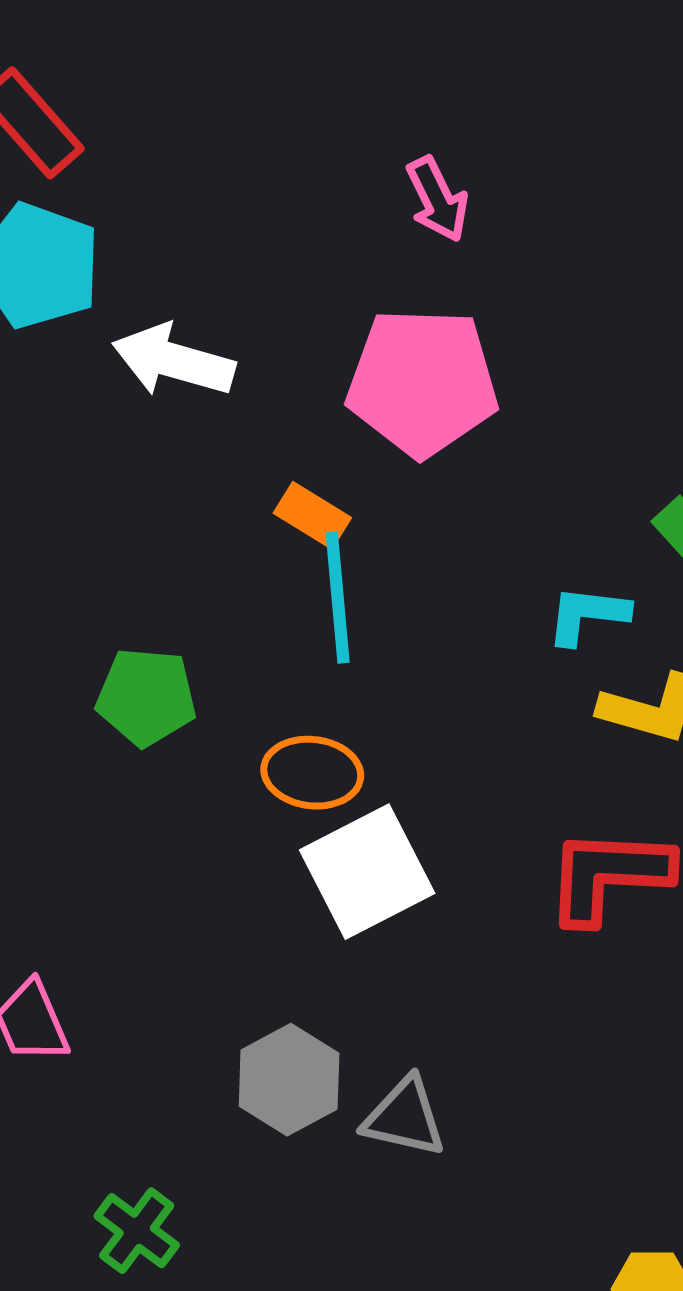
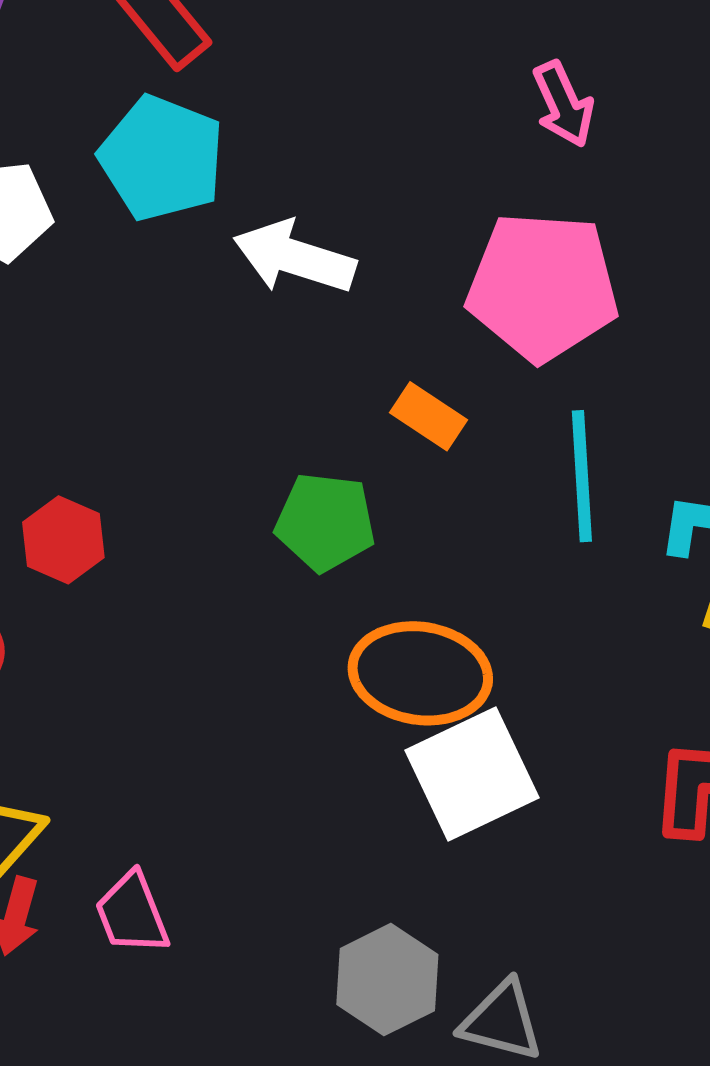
cyan line: (338, 597) -> (582, 476), moved
green pentagon: (146, 697) -> (325, 522), moved
orange ellipse: (312, 773) -> (420, 673), size x1.4

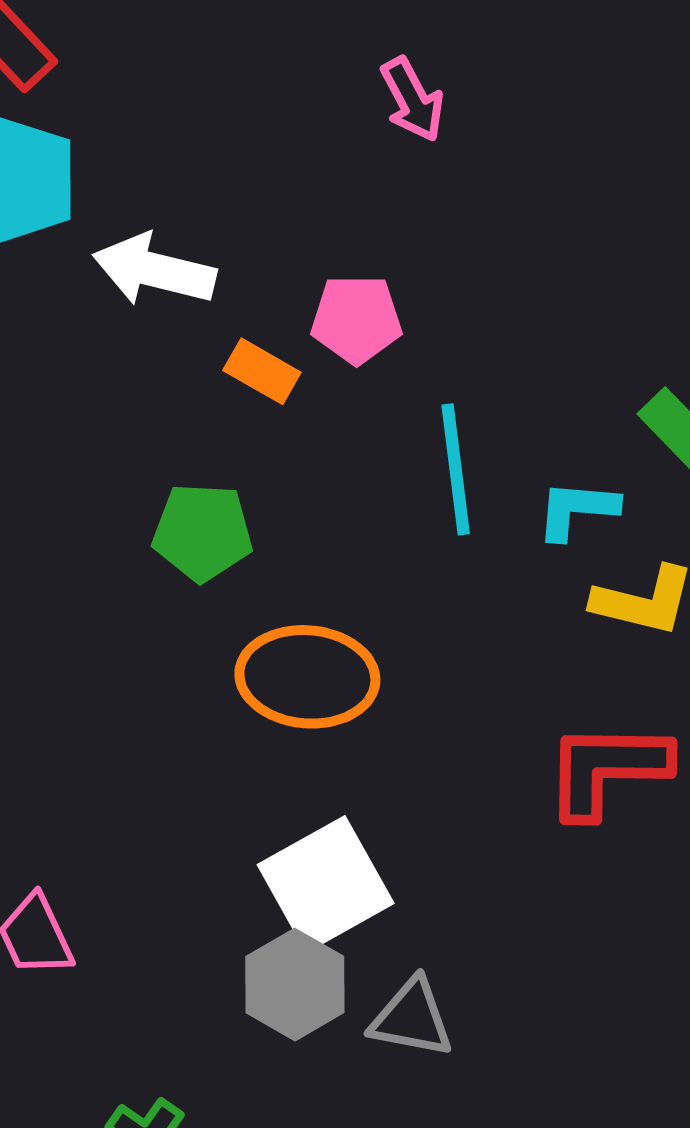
pink pentagon: (543, 286) -> (356, 319), moved, size x0.6
orange rectangle: (428, 416) -> (262, 371), moved
white square: (472, 774) -> (326, 884), moved

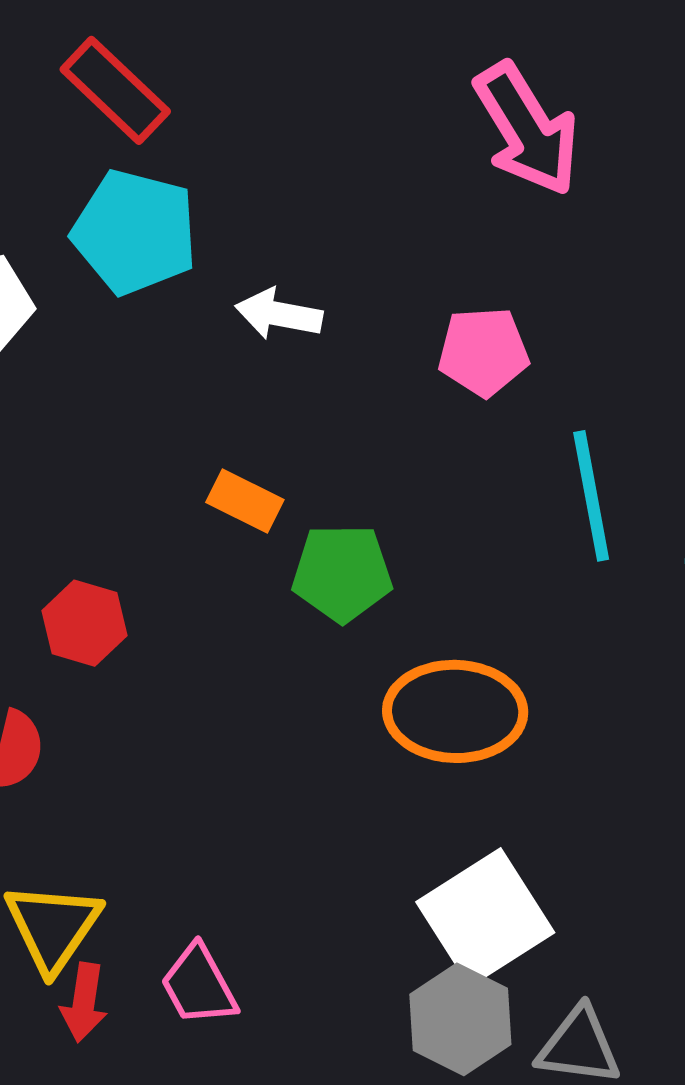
pink arrow: (412, 100) -> (527, 129), size x1.6
white arrow: (154, 270) -> (279, 314), size x0.7
orange rectangle: (262, 371) -> (245, 501), moved

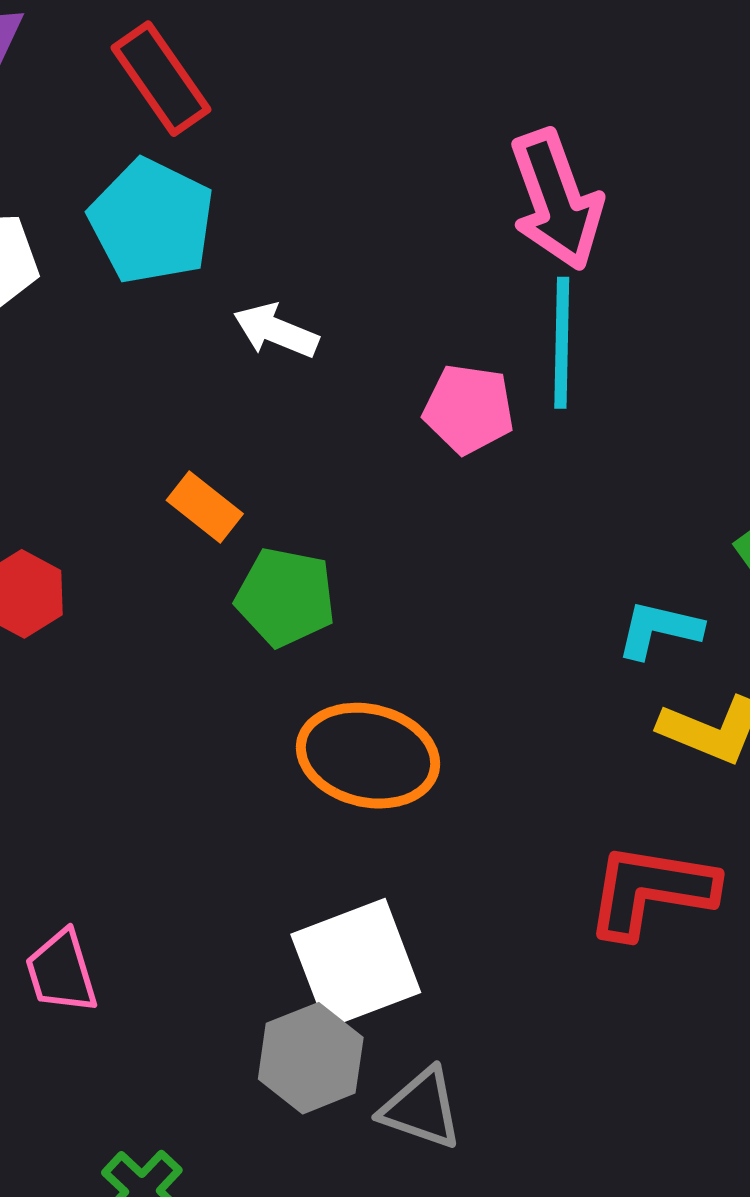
cyan line: (591, 496) -> (562, 343), moved

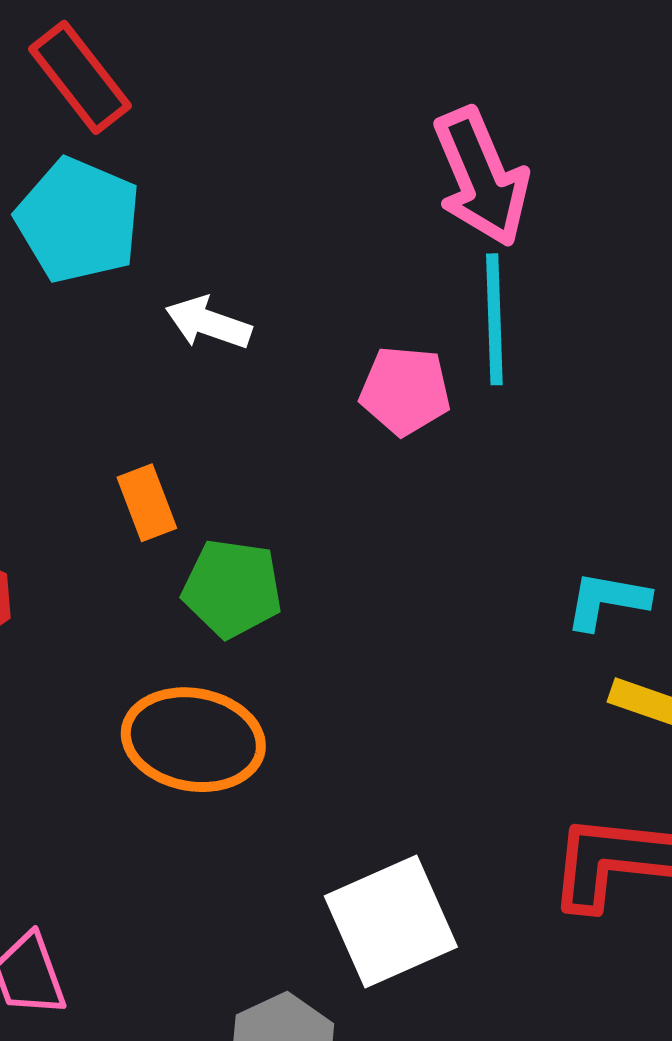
orange rectangle: (205, 507) -> (147, 503), turned 34
orange ellipse: (368, 756) -> (193, 740), moved
white square: (356, 963) -> (391, 921), moved

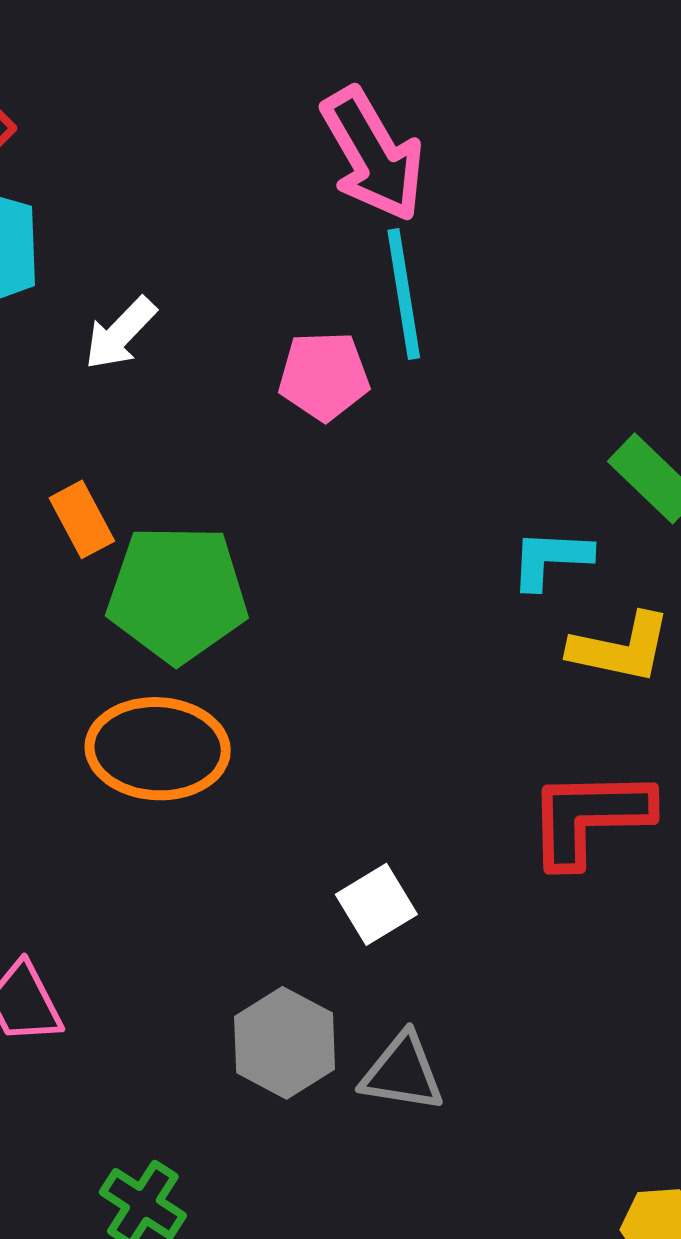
white arrow: (208, 323) -> (120, 333), turned -58
green pentagon: (232, 588) -> (177, 594), size x1.4
white square: (391, 921) -> (376, 904), size x0.6

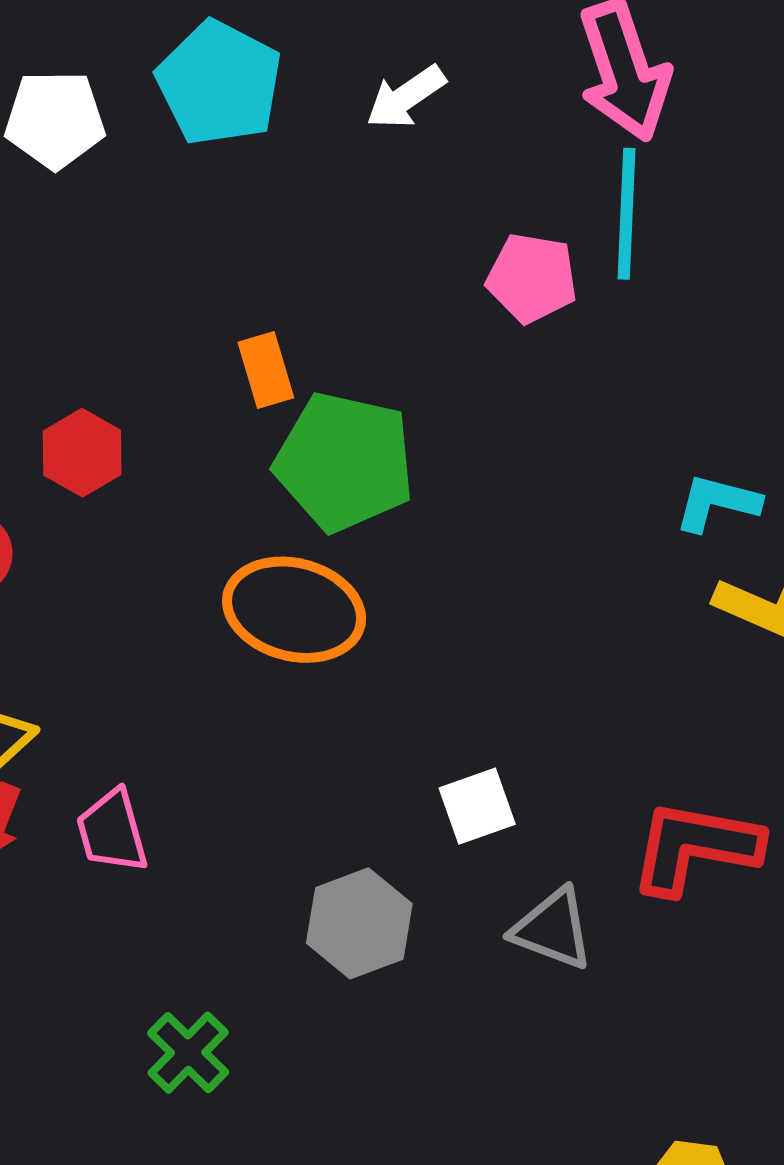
white arrow: (120, 333) -> (406, 97), moved
red L-shape: (589, 817) -> (695, 847), moved
gray triangle: (402, 1073) -> (553, 929), moved

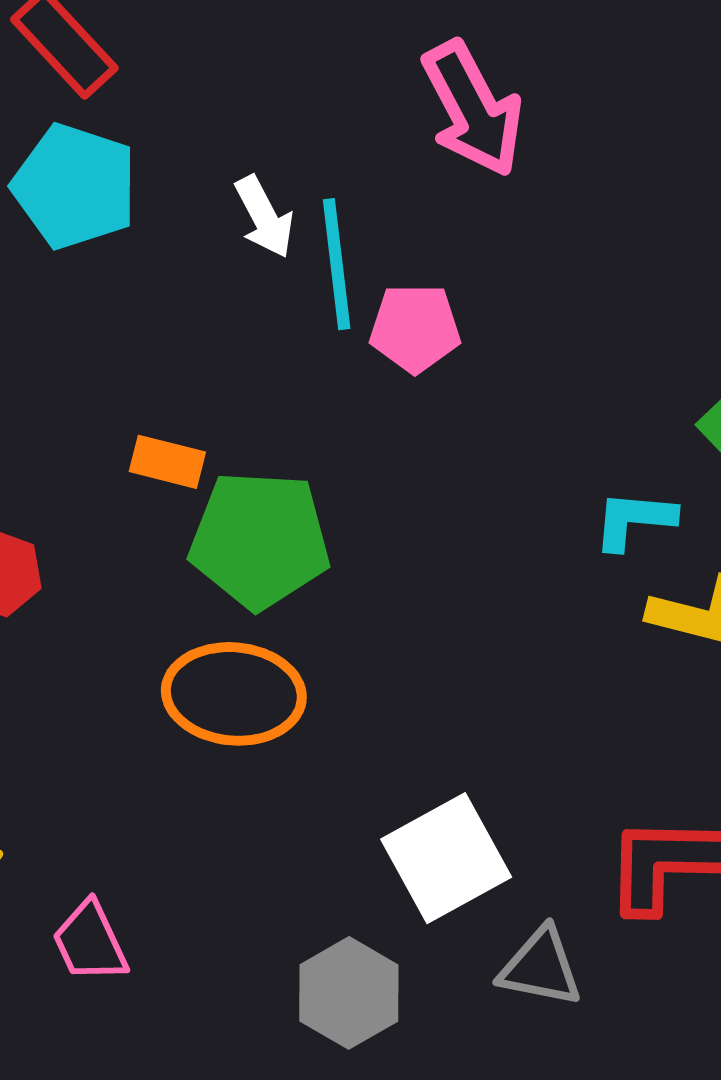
white arrow: (406, 97) -> (264, 217), moved, turned -74
cyan line: (627, 214) -> (337, 264), moved
orange rectangle: (266, 370) -> (167, 462), turned -50
white square: (477, 806) -> (446, 858), size x1.6

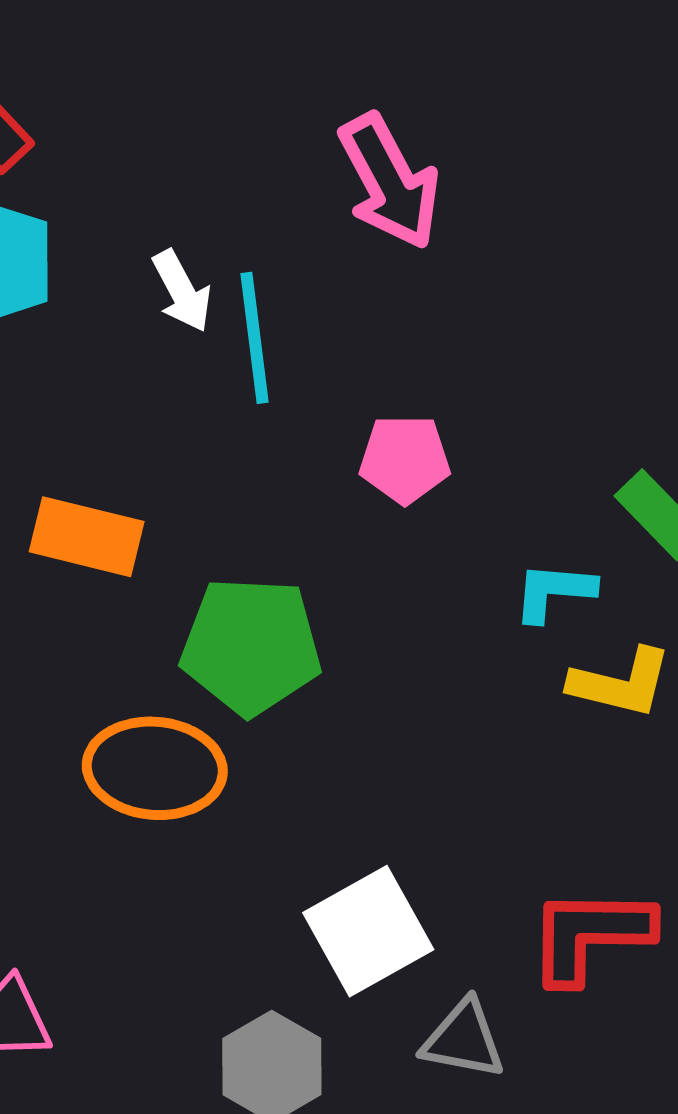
pink pentagon: (415, 328) -> (405, 459), moved
orange rectangle: (167, 462) -> (87, 537), size x1.5
green pentagon: (260, 540) -> (251, 646), moved

